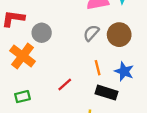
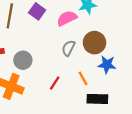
blue star: (124, 71) -> (107, 65), moved
red line: (65, 84) -> (55, 83), moved

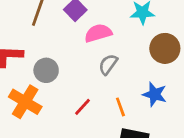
pink semicircle: (67, 18) -> (98, 33), moved
brown circle: (94, 43) -> (165, 48), moved

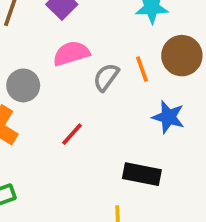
pink semicircle: (98, 33) -> (71, 53), moved
orange line: (120, 107) -> (142, 69), moved

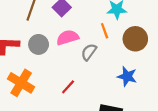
orange line: (142, 69) -> (105, 31), moved
gray circle: (23, 85) -> (39, 44), moved

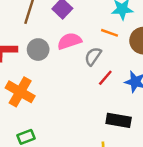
orange line: (105, 31) -> (110, 33), turned -49
red line: (68, 87) -> (105, 78), moved

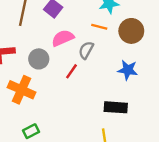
gray circle: (38, 50) -> (39, 59), moved
red line: (105, 78) -> (72, 71), moved

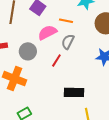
orange line: (99, 27) -> (66, 21), moved
black rectangle: (116, 107) -> (74, 92), moved

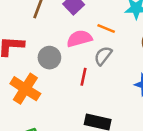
red line: (56, 61) -> (84, 77), turned -32

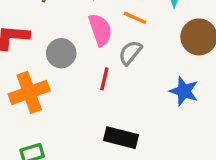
pink semicircle: (79, 39) -> (100, 30), turned 85
orange cross: (25, 89) -> (29, 92), turned 36

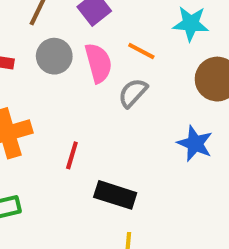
gray circle: (61, 53) -> (54, 56), moved
red line: (104, 79) -> (72, 155), moved

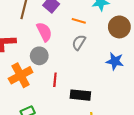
gray circle: (54, 56) -> (39, 56), moved
pink semicircle: (98, 63) -> (44, 32), moved

